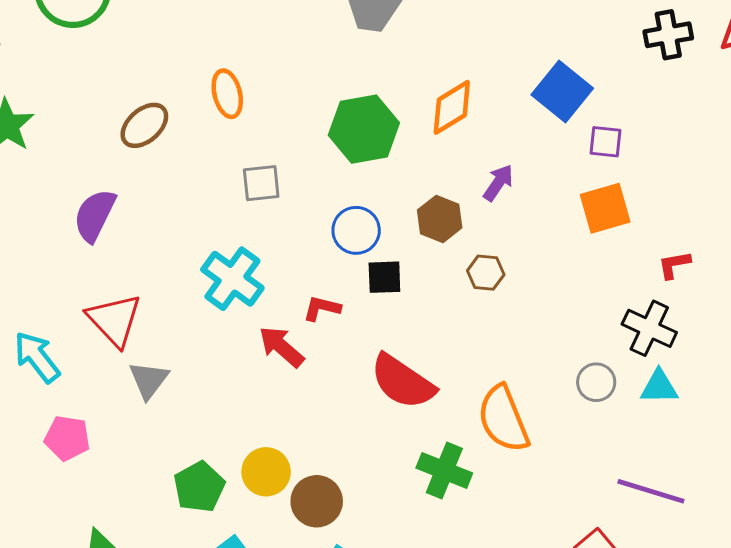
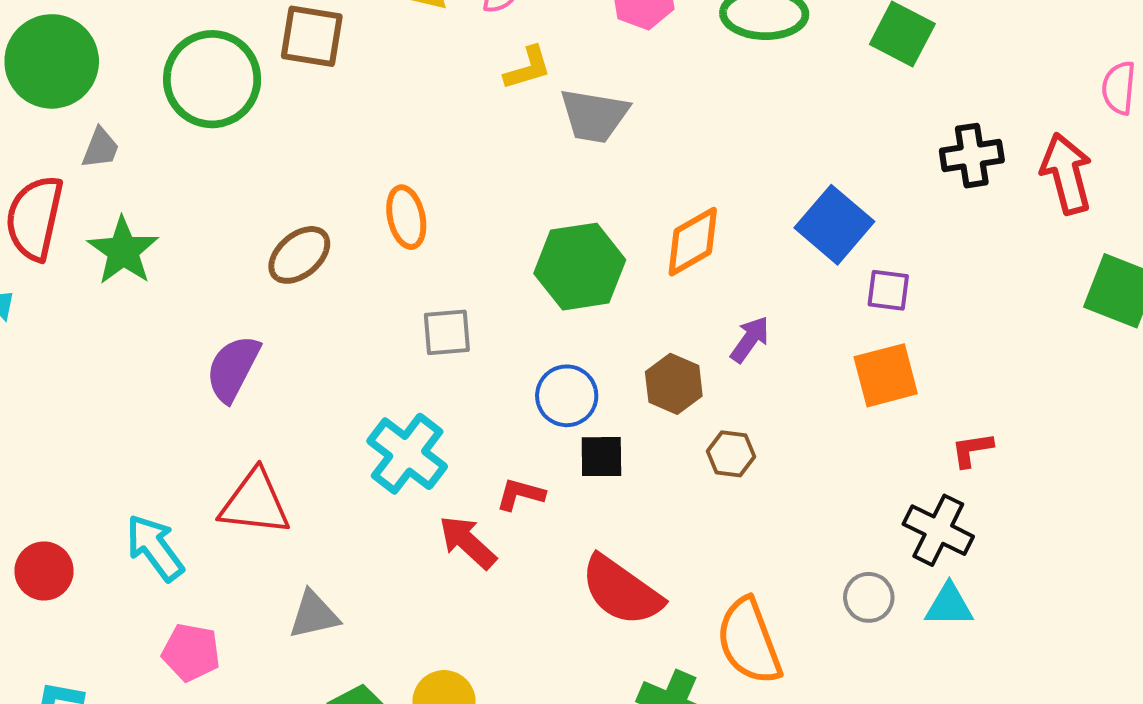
red triangle: (114, 320) -> (255, 503), turned -42
gray triangle: (149, 380) -> (314, 615), moved, turned 39

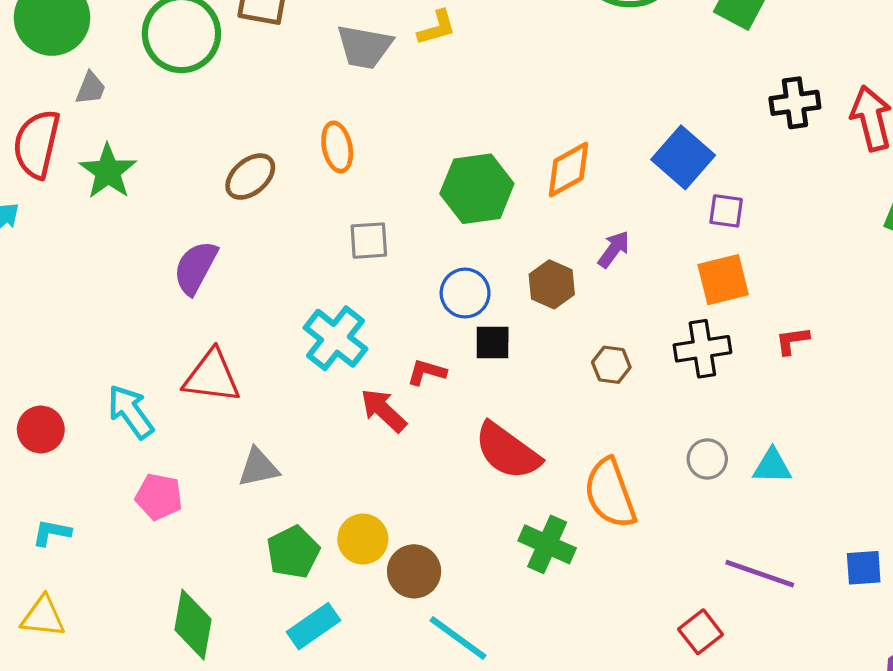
gray trapezoid: (594, 116) -> (364, 47), moved
brown hexagon: (731, 454) -> (611, 365), moved
black cross: (938, 530) -> (702, 349), moved, turned -36

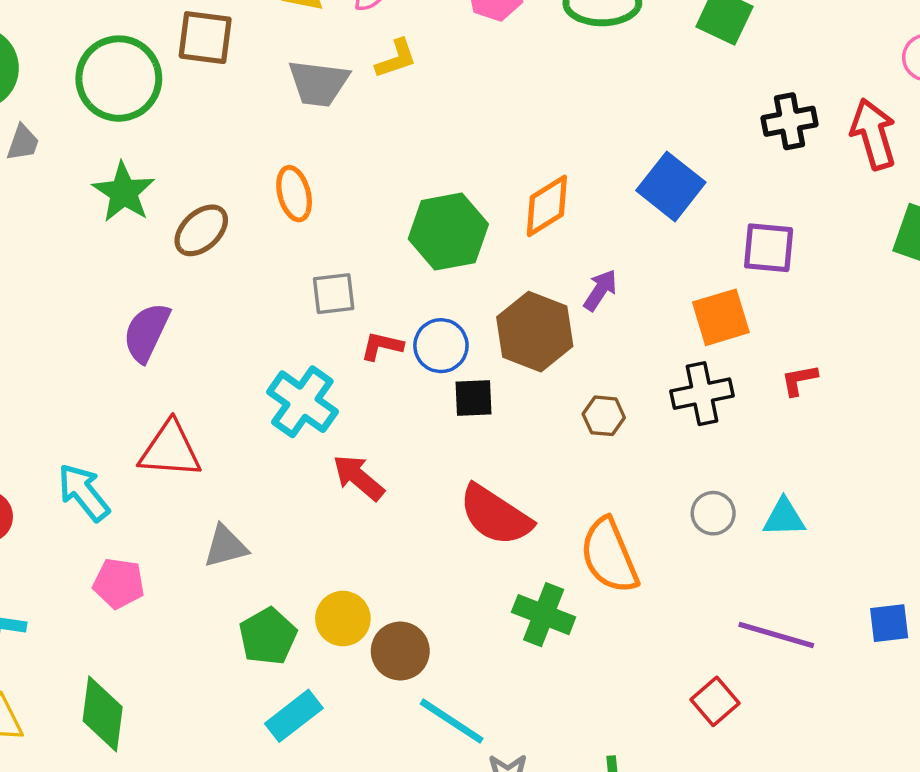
green star: (108, 171) -> (124, 192), moved
purple square: (726, 211) -> (769, 248), moved, size x1.4
brown hexagon: (552, 284) -> (535, 332), size x1.5
red L-shape: (427, 372) -> (382, 346), moved
green diamond: (193, 625) -> (103, 714), moved

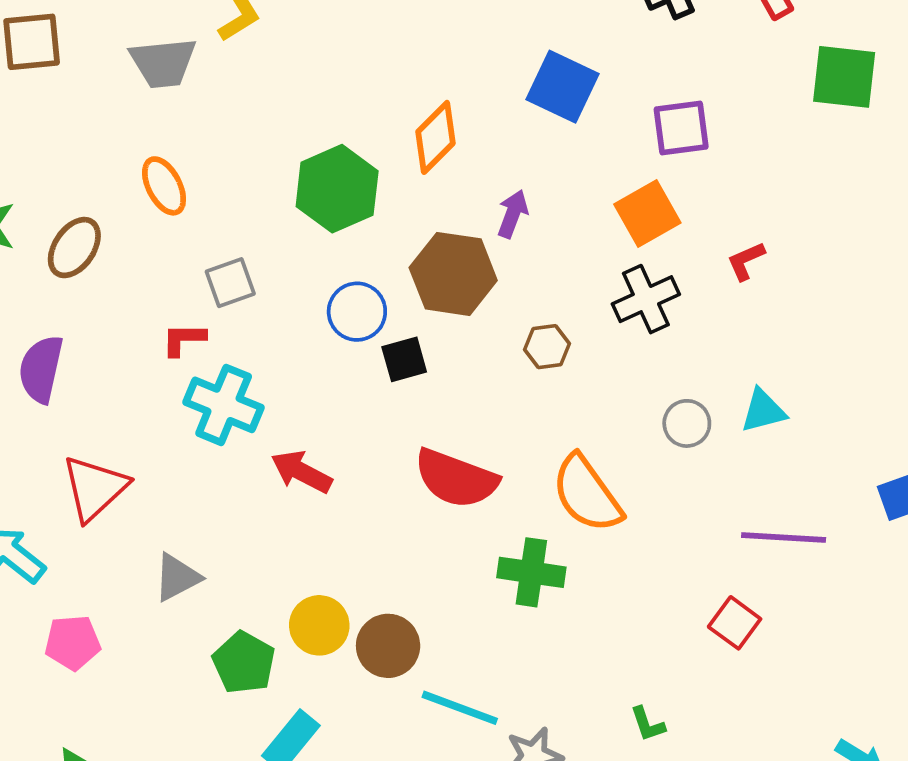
red L-shape: (382, 346) -> (184, 339), moved
red triangle: (170, 450) -> (95, 488), turned -34

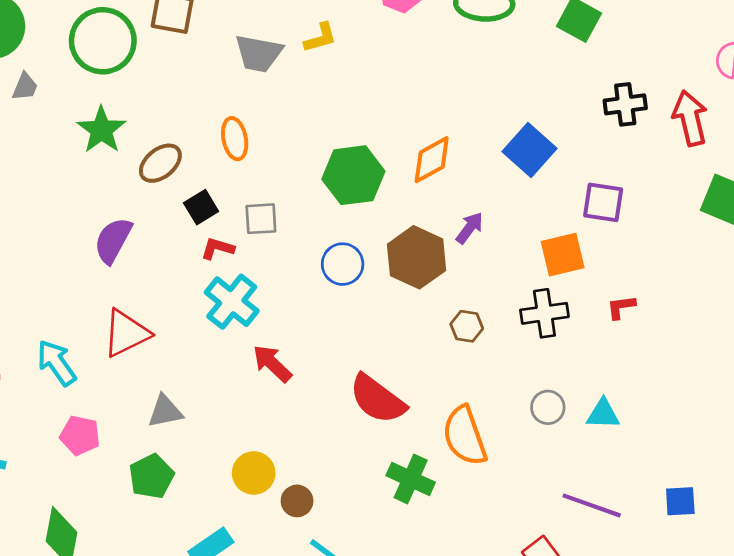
black square: (404, 359) -> (201, 207), moved, turned -32
brown circle: (388, 646) -> (297, 501), size x0.7
green pentagon: (244, 663) -> (151, 476), moved

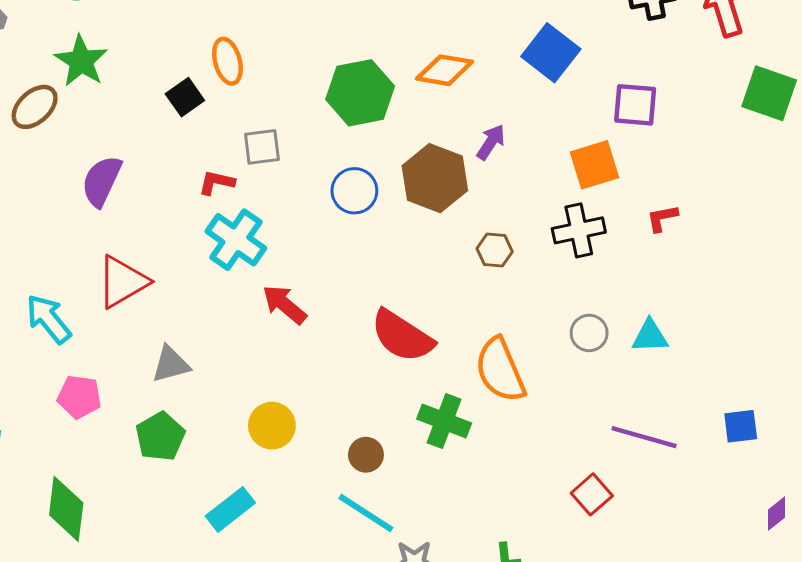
orange diamond: (432, 160) -> (445, 70), turned 42
brown ellipse: (160, 163) -> (35, 107), moved
black square: (201, 207) -> (185, 97), moved
brown circle: (297, 501) -> (366, 455), moved

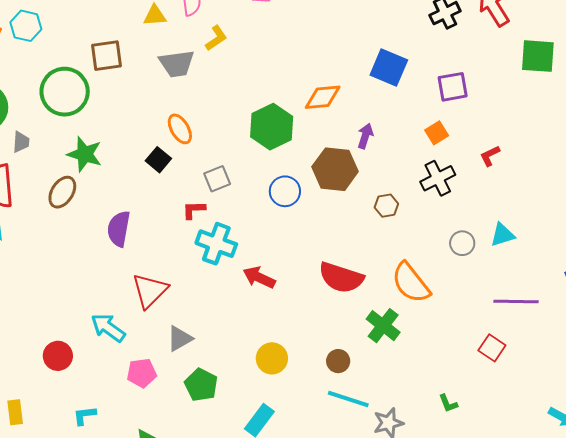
orange square: (595, 165) -> (437, 133), size x0.7
gray triangle: (171, 364) -> (180, 339), moved
green cross: (444, 421) -> (383, 326), turned 32

